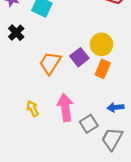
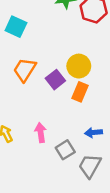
orange trapezoid: (50, 63) -> (25, 70), moved
pink arrow: (65, 107) -> (41, 133), size x0.7

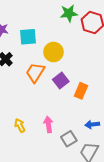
cyan square: (16, 27) -> (28, 37), turned -30
yellow circle: (79, 66) -> (54, 52), moved

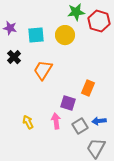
yellow circle: (54, 52) -> (65, 35), moved
purple square: (61, 81) -> (68, 103), moved, turned -35
gray square: (69, 139) -> (80, 126), moved

